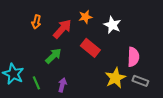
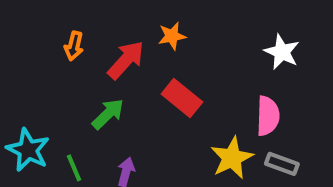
white star: (112, 25) -> (282, 52), moved

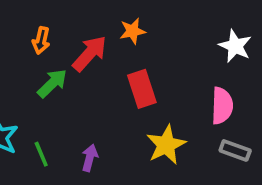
red rectangle: (182, 98) -> (142, 89), turned 33
green arrow: (108, 114) -> (52, 83), moved
yellow star: (232, 158) -> (166, 145), moved

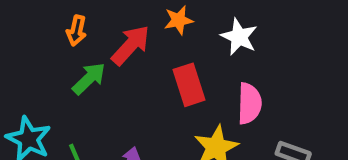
white star: (235, 46) -> (239, 37), moved
pink semicircle: (222, 106) -> (249, 104), moved

